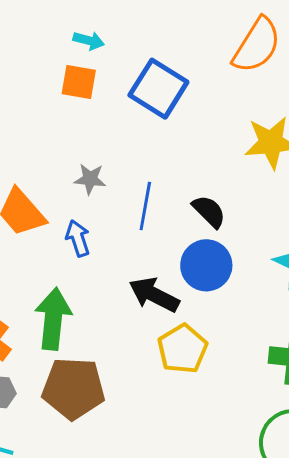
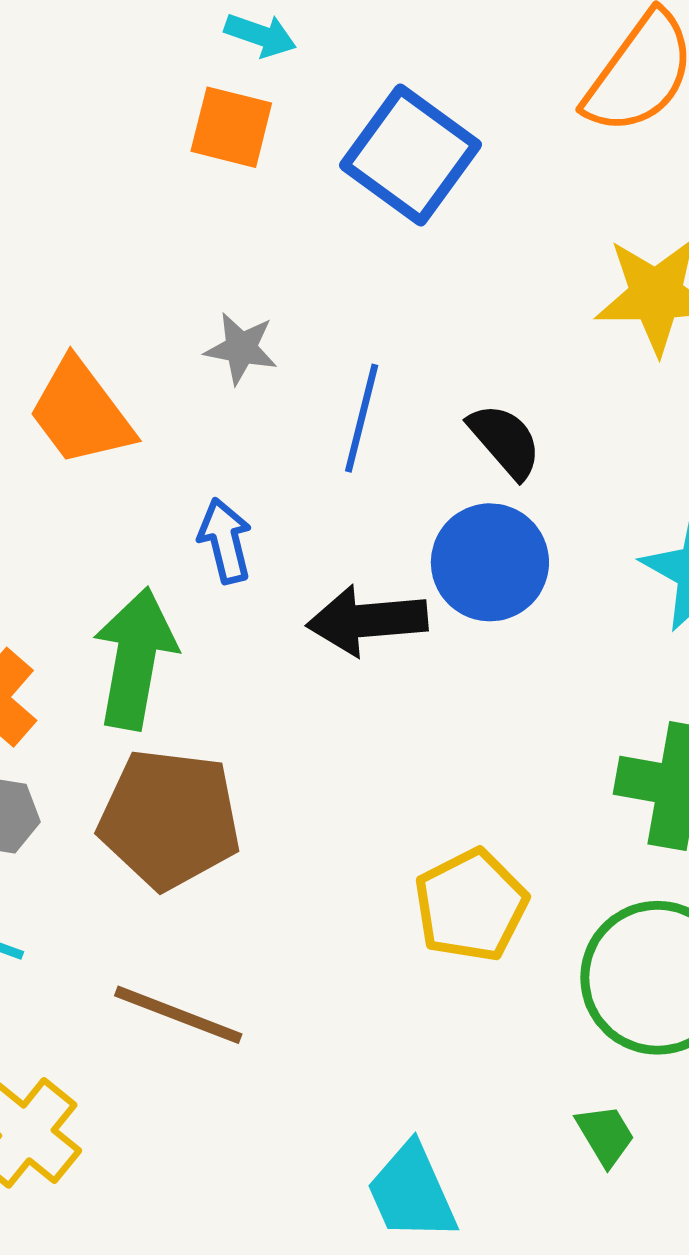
blue arrow: (78, 238) -> (225, 541), moved
black arrow: (154, 295) -> (367, 620), turned -36
yellow pentagon: (182, 349) -> (471, 905), moved

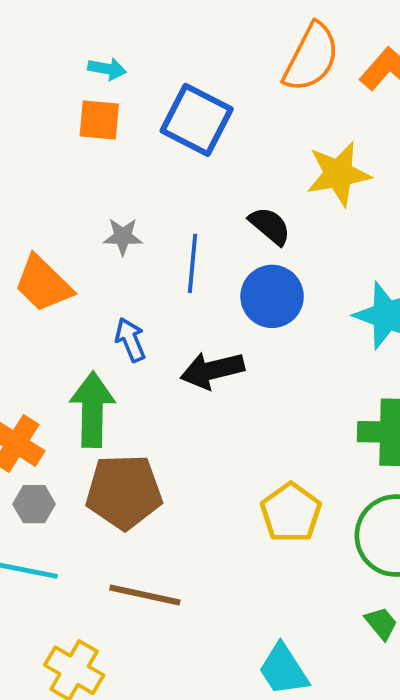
black semicircle: (505, 441) -> (270, 226), moved
blue circle: (490, 562) -> (272, 296), moved

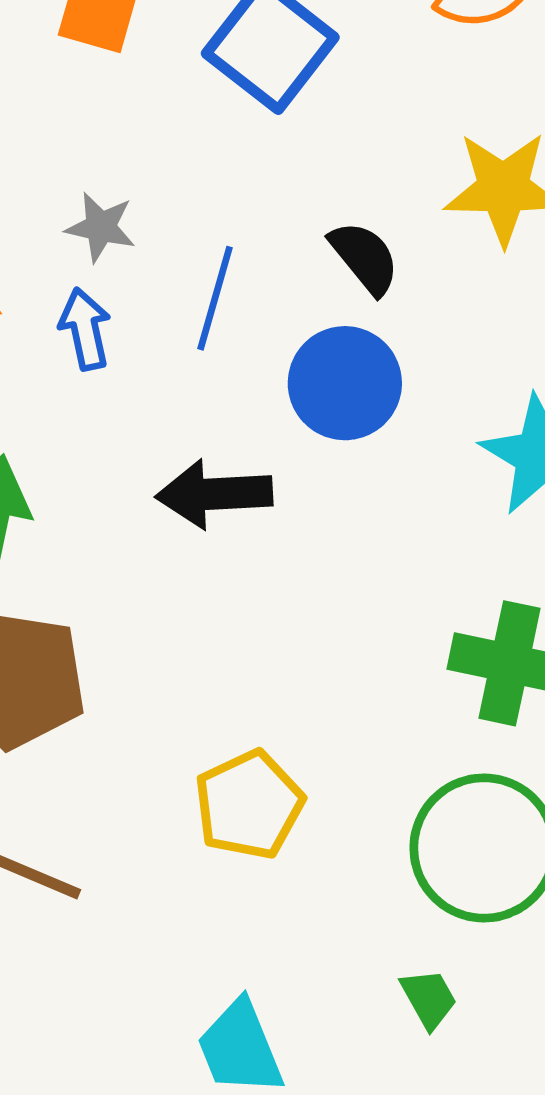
blue arrow: (130, 340) -> (85, 329), moved
yellow pentagon: (291, 513) -> (249, 805), moved

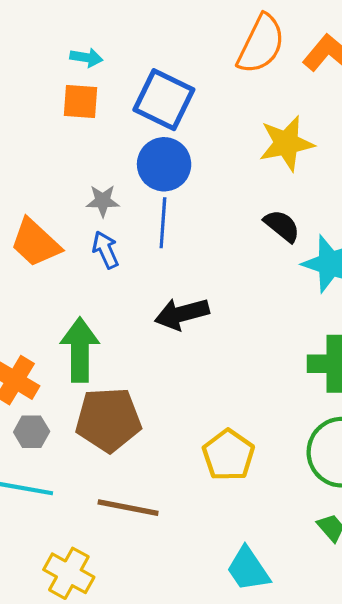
black semicircle: (365, 258) -> (282, 226), moved
blue circle: (345, 383) -> (164, 164), moved

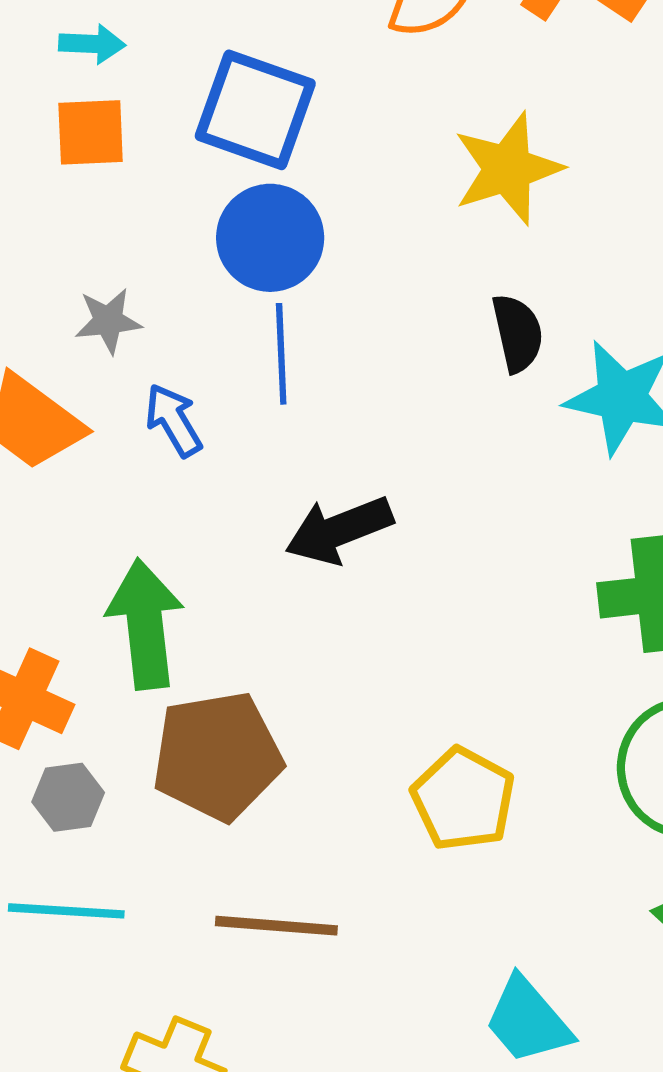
gray star: (103, 201) -> (108, 321), moved
black semicircle: (282, 226) -> (517, 333), turned 45

